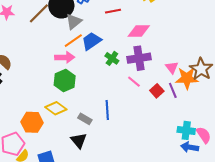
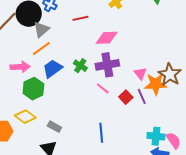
blue trapezoid: (91, 41) -> (52, 68), moved
pink arrow: (65, 57) -> (20, 67), moved
blue line: (107, 110) -> (101, 133), moved

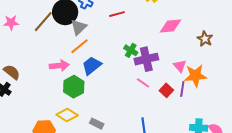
pink diamond: (107, 38) -> (170, 26), moved
green cross: (80, 66) -> (131, 50), moved
brown star: (170, 74) -> (205, 39), moved, size x0.7
purple line: (142, 96) -> (182, 89), turned 35

